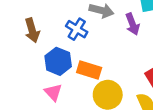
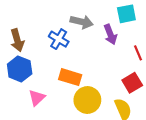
blue hexagon: (58, 61) -> (20, 69), moved
pink triangle: (53, 92) -> (37, 98), turned 30

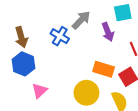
gray arrow: (82, 22) -> (81, 20), turned -60
orange rectangle: (70, 77) -> (104, 69), moved

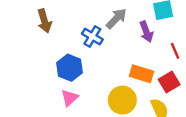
brown arrow: (21, 37) -> (44, 21), moved
blue hexagon: (23, 64) -> (70, 68), moved

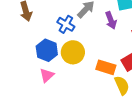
orange rectangle: (142, 74) -> (106, 67), moved
yellow circle: (122, 100) -> (73, 52), moved

